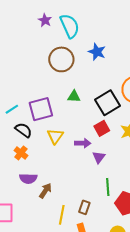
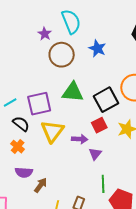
purple star: (45, 20) -> (45, 34), moved
green triangle: (74, 96) -> (73, 92), size x1.6
yellow triangle: (55, 136) -> (52, 131), size x1.4

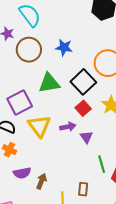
blue star: (97, 48) -> (64, 47), moved

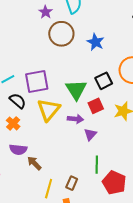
black square: (83, 82) -> (104, 81), size x0.7
green triangle: (49, 83) -> (76, 90), moved, turned 50
brown arrow: (42, 181) -> (34, 163), turned -84

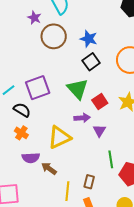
black square: (104, 81) -> (91, 62), moved
yellow triangle: (49, 110) -> (59, 137), moved, turned 35

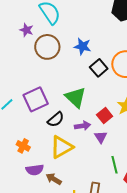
black square: (91, 62) -> (99, 68), moved
red square: (100, 102) -> (105, 116), moved
black semicircle: (22, 110) -> (56, 119), moved, turned 114

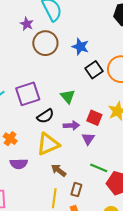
green triangle: (76, 97) -> (68, 96), size x0.7
red square: (105, 116) -> (94, 118), turned -35
green line: (115, 165) -> (99, 168), turned -60
brown arrow: (54, 179) -> (59, 170), moved

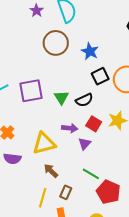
purple star: (27, 24) -> (37, 11), moved
green triangle: (68, 96) -> (61, 97), moved
black semicircle: (45, 116) -> (84, 100), moved

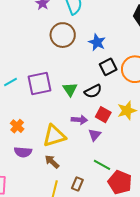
brown arrow: (51, 171) -> (52, 162), moved

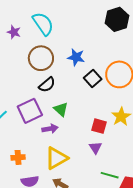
black semicircle: (93, 91) -> (47, 85), moved
purple arrow: (79, 120) -> (50, 129), moved
orange cross: (17, 126) -> (18, 157), turned -32

